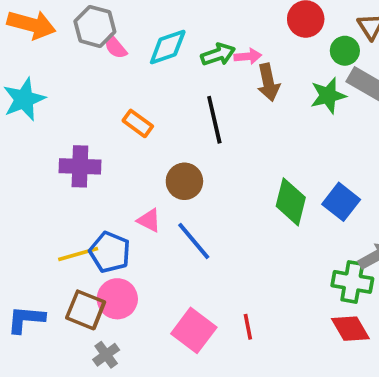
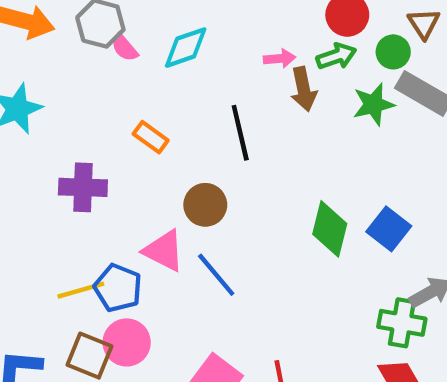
green arrow: (218, 54) -> (336, 56), moved
pink triangle: (149, 220) -> (164, 251), size x1.5

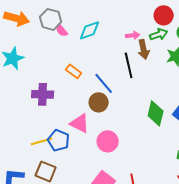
black line: (240, 133) -> (129, 65), moved
blue line: (216, 275) -> (104, 83), moved
pink circle: (127, 342) -> (108, 141), moved

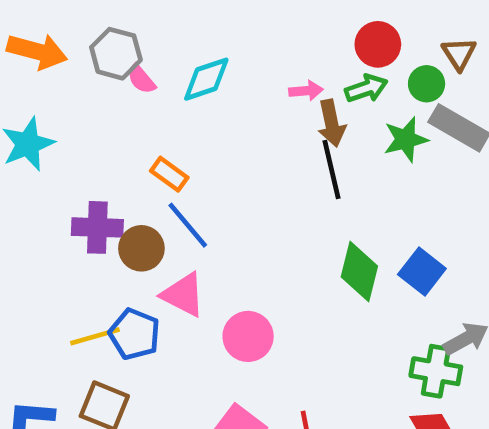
black line: (129, 65) -> (331, 170), moved
blue line: (104, 83) -> (188, 225), moved
brown circle: (99, 102) -> (141, 248), moved

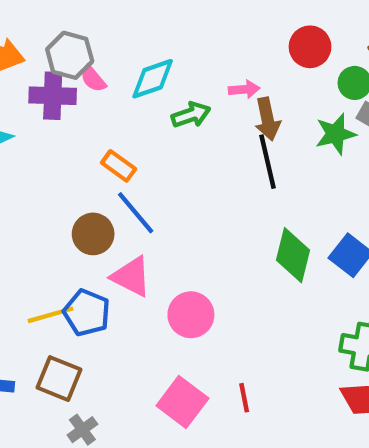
green arrow: (366, 88) -> (191, 115), moved
purple cross: (97, 227) -> (53, 96), moved

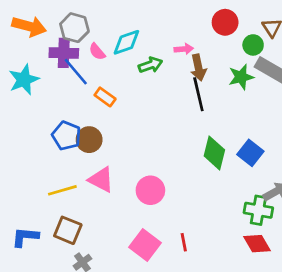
pink semicircle: (93, 79) -> (97, 52), moved
blue line: (136, 213) -> (76, 72), moved
pink triangle: (131, 276) -> (101, 180), moved
blue pentagon: (87, 313) -> (66, 136), moved

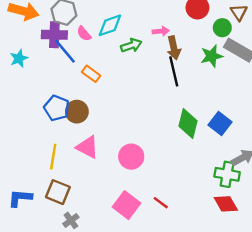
cyan star: (24, 80) -> (19, 58), size x0.7
yellow line: (62, 190) -> (53, 157), turned -65
red line: (184, 242) -> (161, 203), turned -42

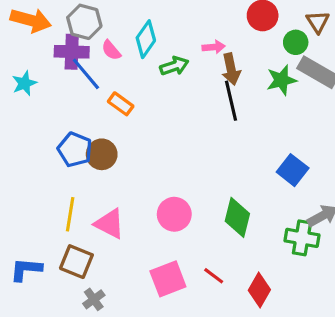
cyan diamond: (110, 25) -> (146, 39), turned -36
green diamond: (188, 123) -> (237, 217), moved
pink triangle: (87, 147) -> (110, 224), moved
red diamond: (226, 204) -> (259, 290), moved, turned 60
pink square: (126, 205) -> (168, 279), turned 32

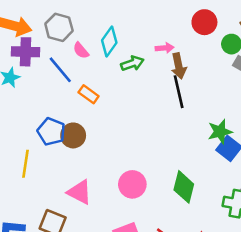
purple cross: (72, 52) -> (26, 52), moved
green star: (281, 80) -> (220, 132), moved
yellow line: (70, 214) -> (26, 164), moved

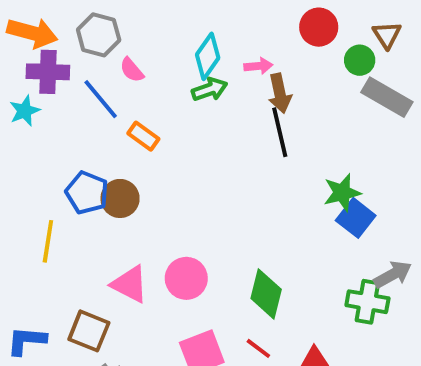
cyan diamond: (109, 41) -> (208, 56), moved
pink circle: (132, 184) -> (186, 278), moved
green diamond: (184, 187) -> (266, 294), moved

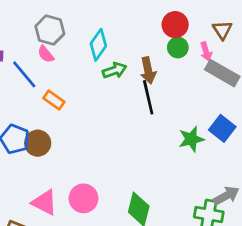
gray hexagon: (99, 35) -> (50, 30), moved
green circle: (360, 60) -> (178, 47), moved
pink arrow: (258, 66) -> (206, 52), moved, turned 78
green arrow: (210, 89) -> (114, 70), moved
blue square: (356, 218) -> (222, 128), moved

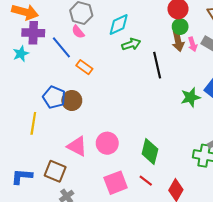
cyan diamond: (98, 45) -> (119, 24), turned 30
pink arrow: (206, 52) -> (193, 44), moved
brown arrow: (148, 70) -> (178, 41), moved

